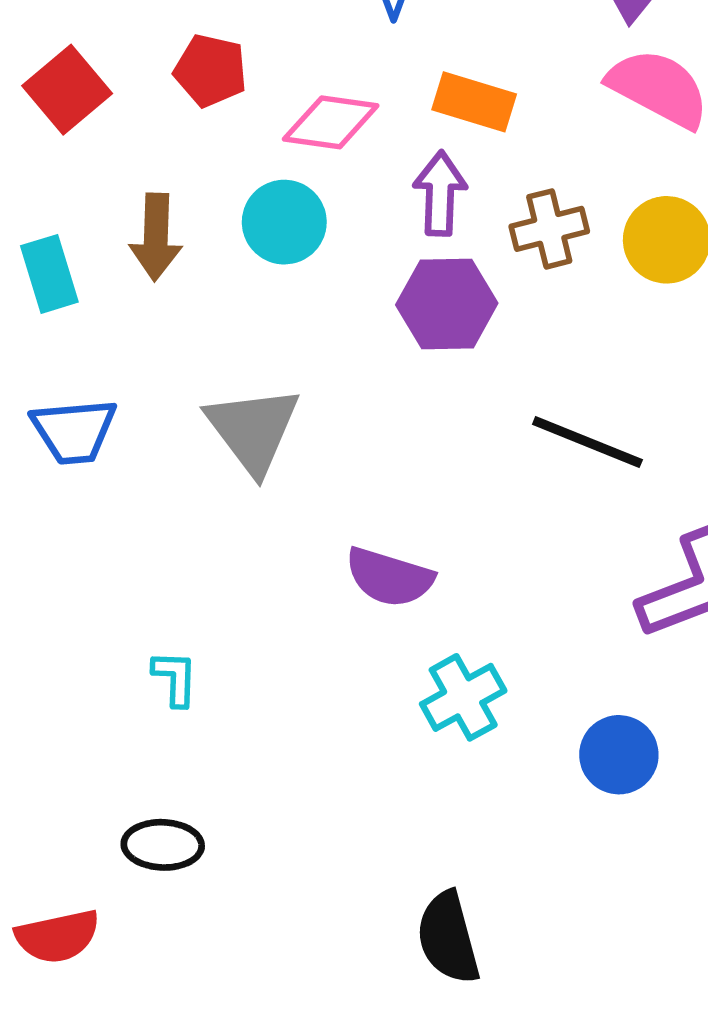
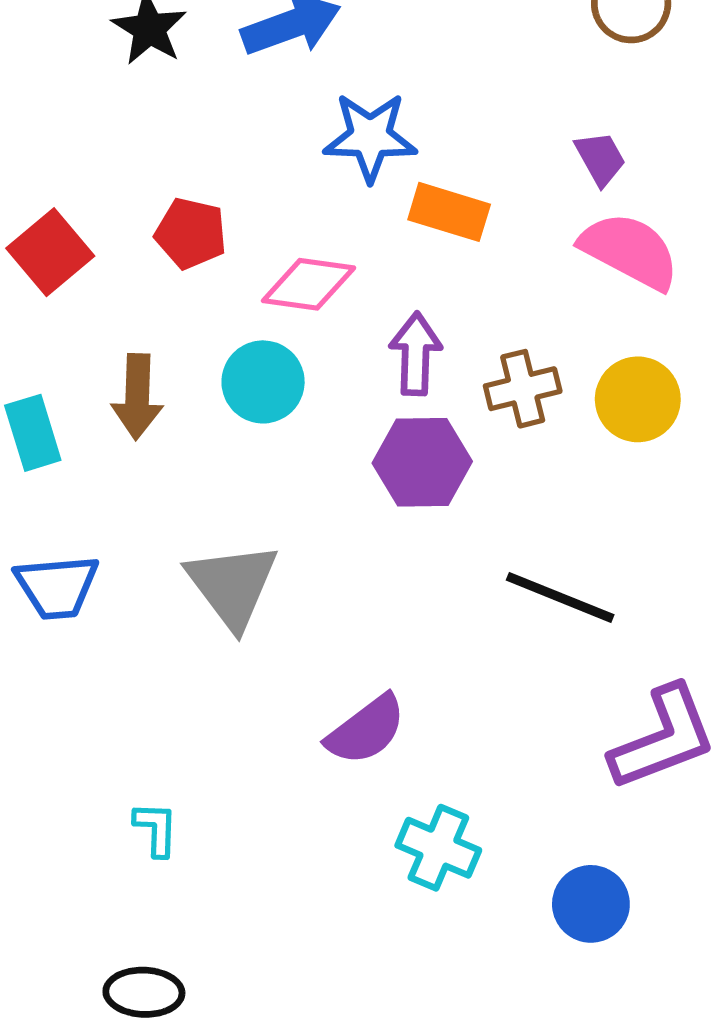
orange rectangle: (474, 102) -> (449, 212), moved
purple semicircle: (389, 577) -> (366, 730), turned -54
cyan cross: (463, 697) -> (438, 848), turned -38

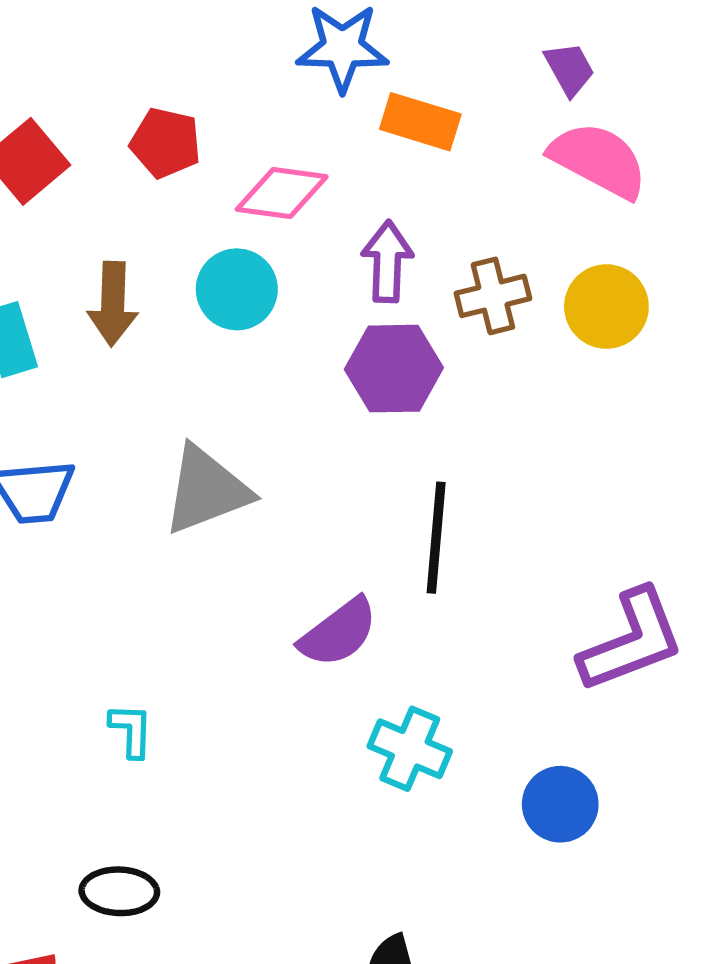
gray triangle: (232, 585) -> (206, 490), turned 46
black line: (560, 597) -> (436, 538), moved, turned 73

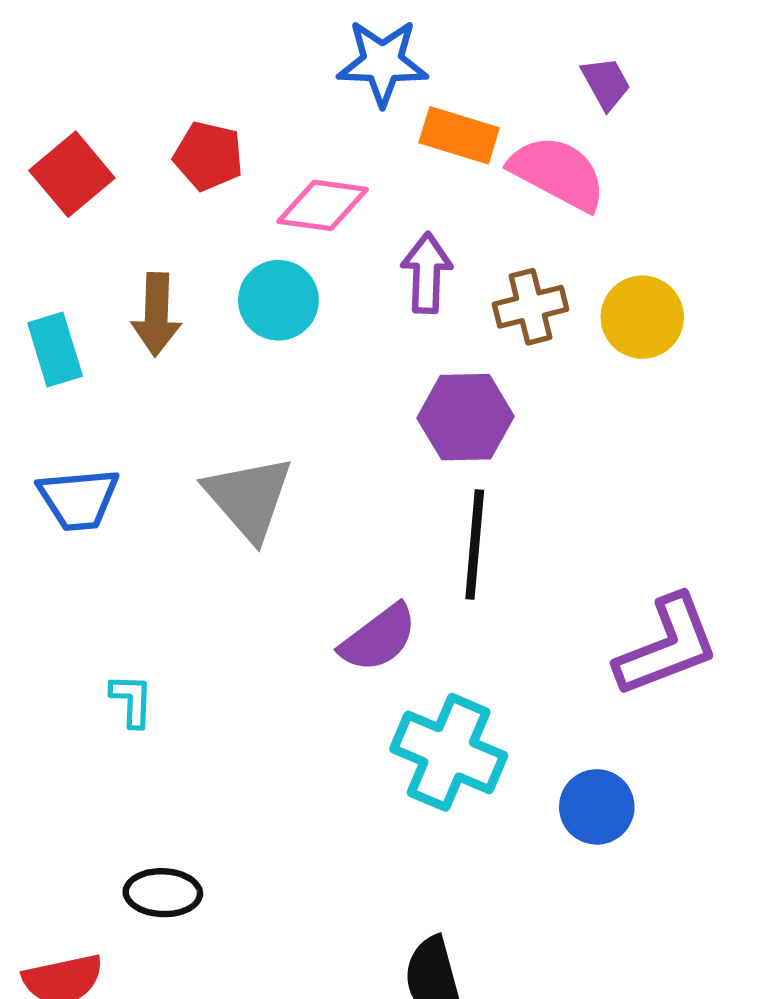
pink semicircle: (599, 160) -> (558, 173), moved
purple hexagon: (394, 369) -> (466, 417), moved
gray triangle: (206, 490) -> (249, 498), turned -50
cyan L-shape: (131, 730) -> (132, 700), moved
cyan cross: (410, 749) -> (449, 752), size x1.4

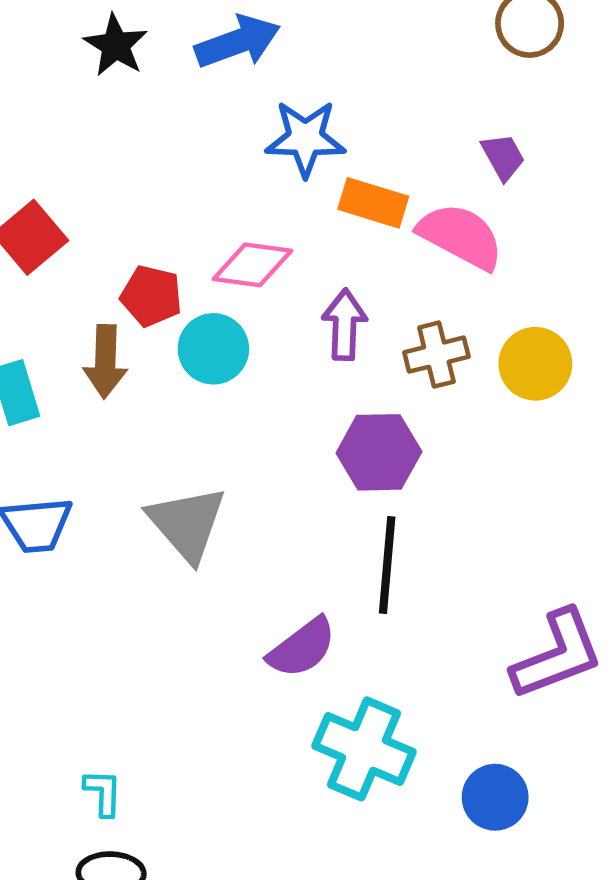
red pentagon: (208, 156) -> (151, 296), moved
cyan L-shape: (132, 700) -> (103, 793), moved

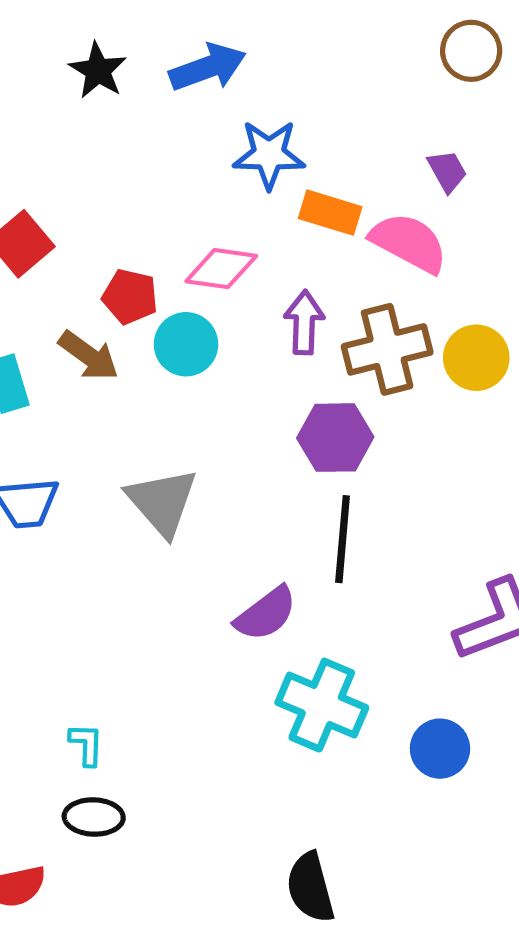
brown cross: (436, 355) -> (387, 349), size x1.5
brown arrow: (105, 361) -> (89, 356), turned -56

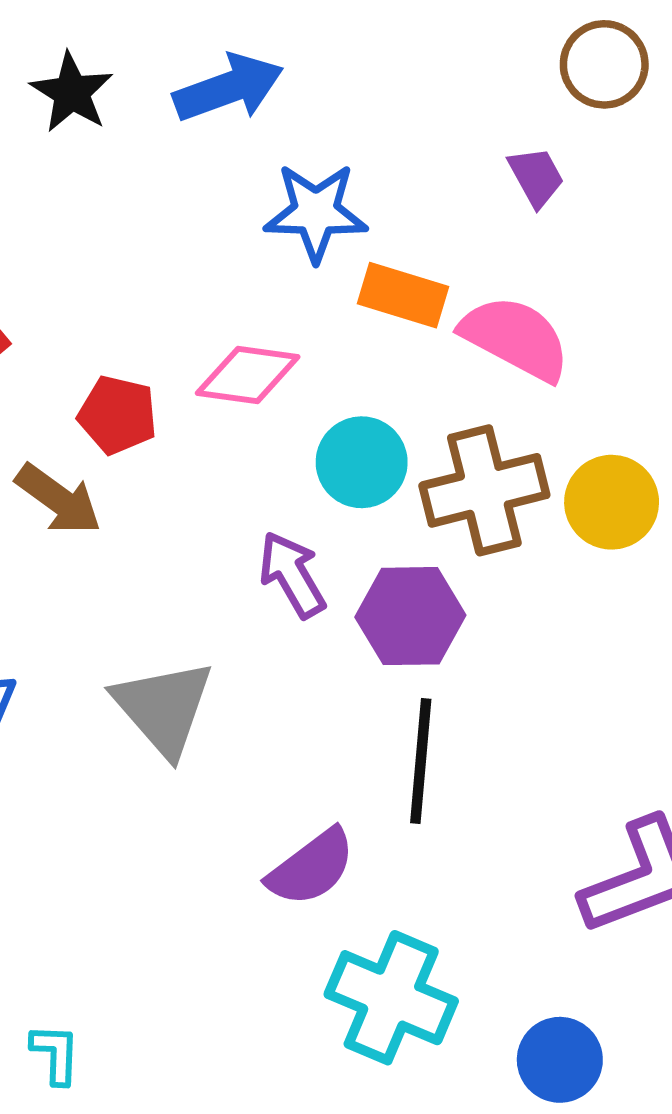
purple trapezoid: (447, 171) -> (536, 177), moved
purple arrow: (304, 322) -> (292, 575), moved, turned -32
cyan circle: (186, 344) -> (362, 462), moved

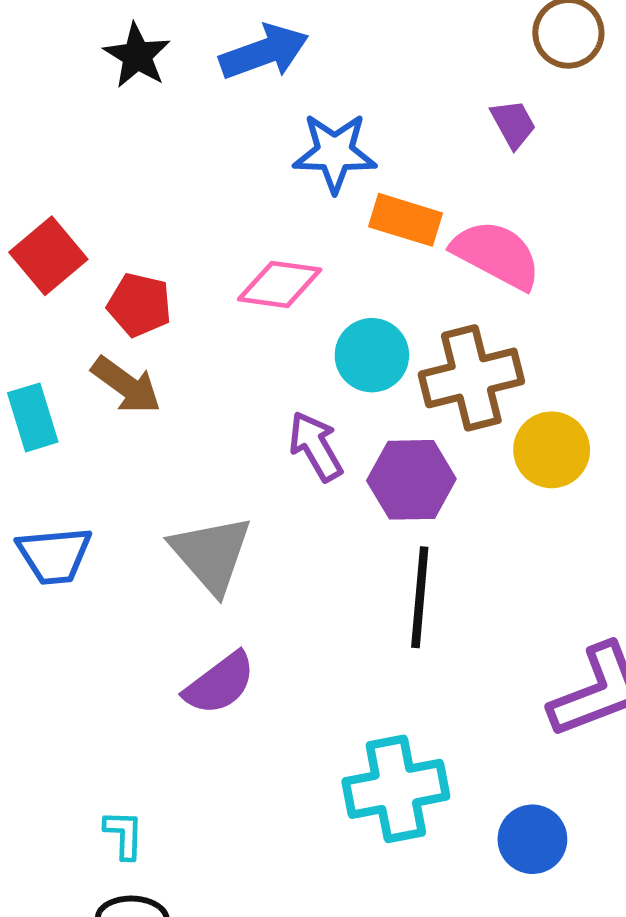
red pentagon: (118, 415) -> (139, 305), moved
yellow circle: (612, 502) -> (552, 450), moved
purple semicircle: (311, 868) -> (220, 683), moved
cyan cross: (391, 998) -> (396, 789), turned -34

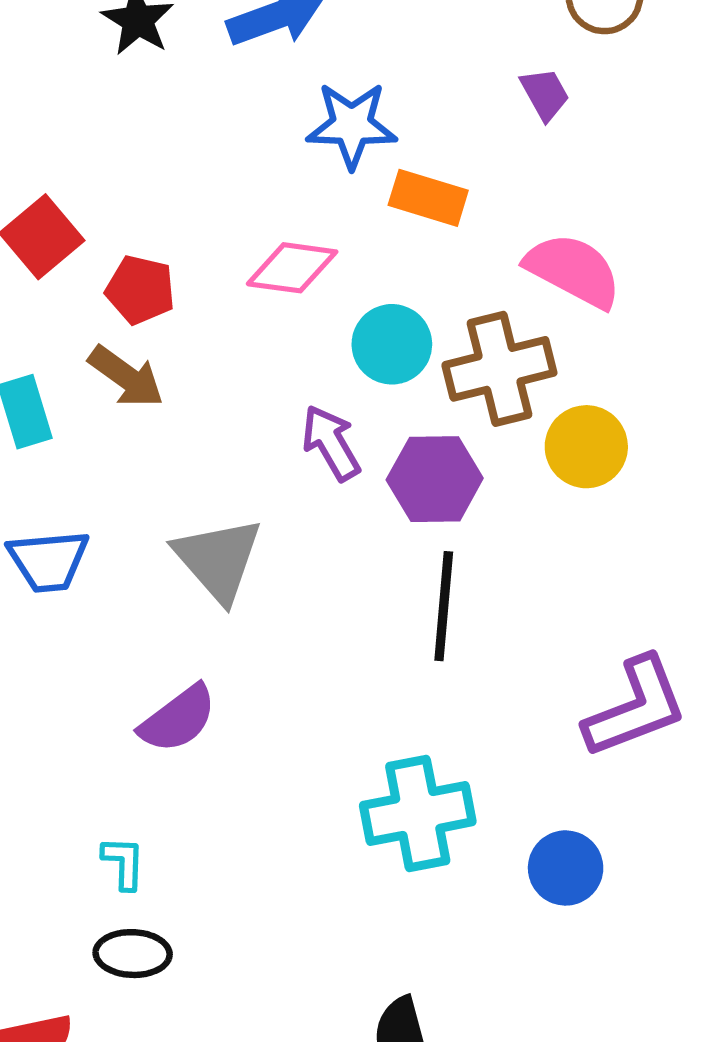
pink semicircle: (497, 255) -> (573, 270), moved
purple semicircle: (220, 683) -> (178, 719), moved

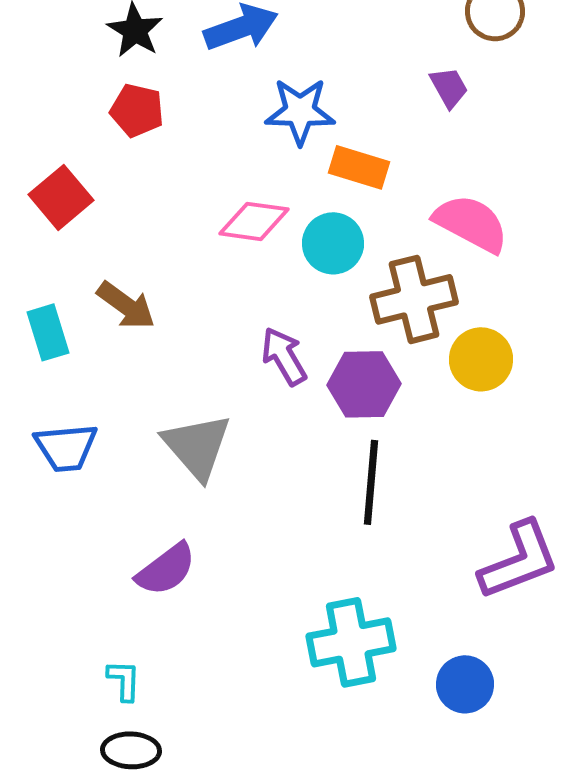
red pentagon: (140, 290) -> (137, 110), moved
cyan circle: (392, 344) -> (333, 243), moved

